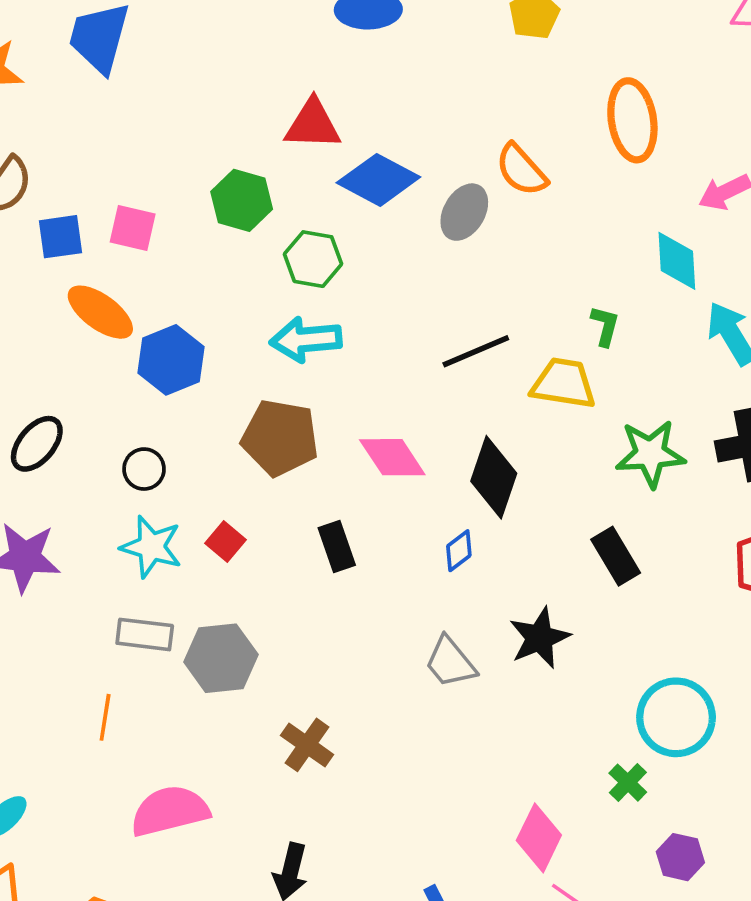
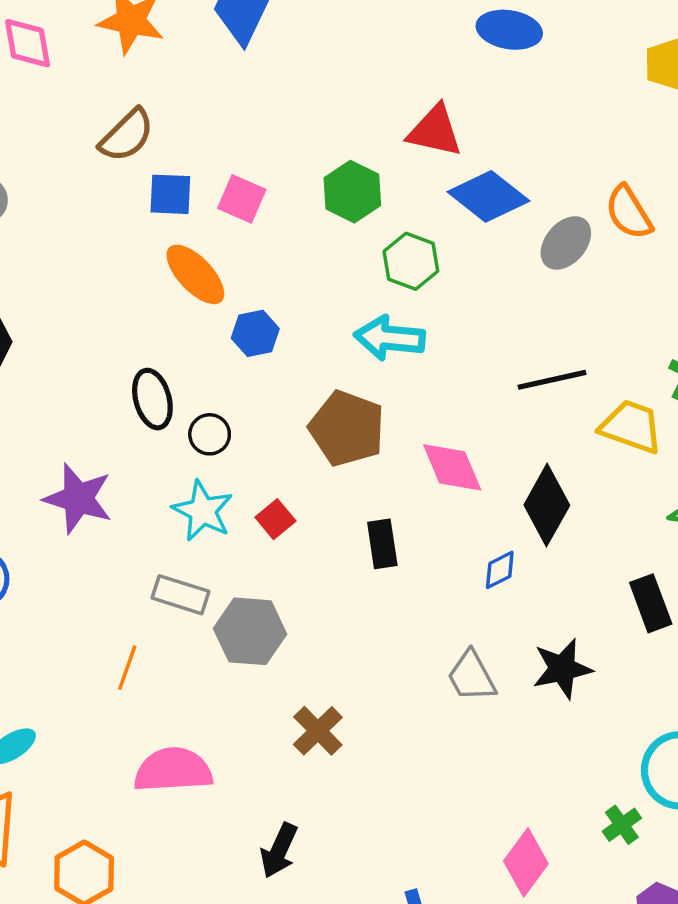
blue hexagon: (171, 360) -> (255, 333), size x0.7
black ellipse: (37, 444) -> (152, 399), moved, turned -66

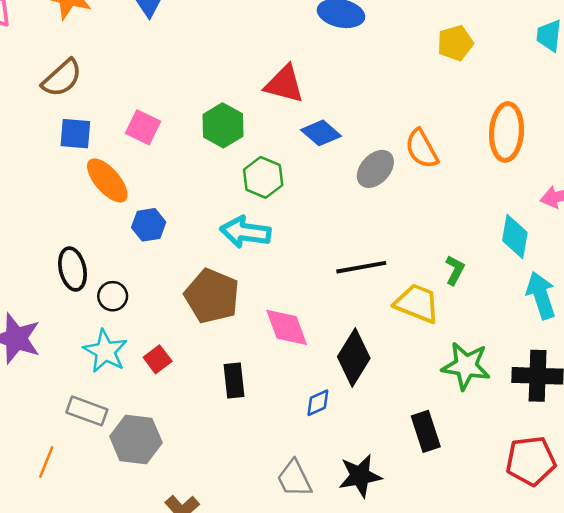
blue square: (170, 194) -> (75, 134), moved
blue diamond: (488, 196) -> (321, 133), size x0.7

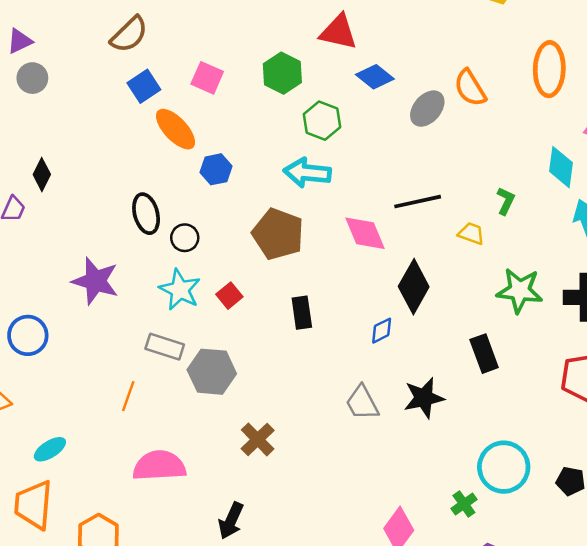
blue square: (75, 134) -> (144, 86), turned -36
yellow trapezoid: (417, 303) -> (471, 234), size x0.6
pink diamond: (287, 327) -> (365, 233), moved

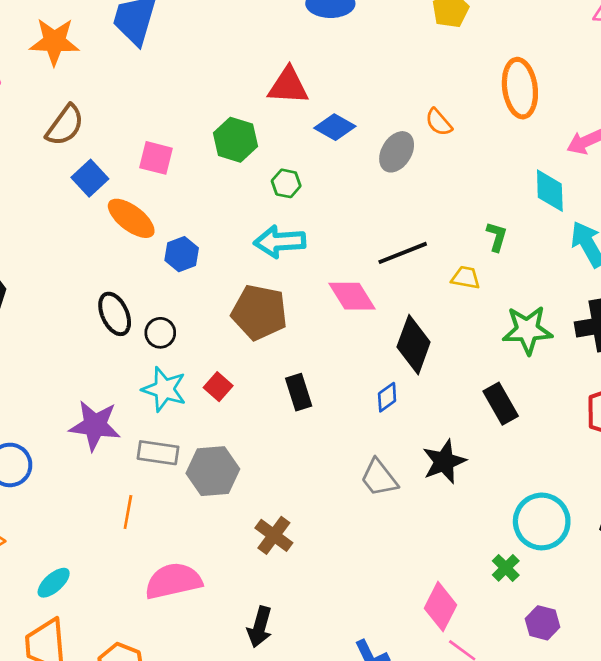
orange semicircle: (470, 88) -> (439, 122), size x0.7
green hexagon: (322, 121) -> (286, 183), size x0.7
purple star: (95, 281) -> (95, 425), moved

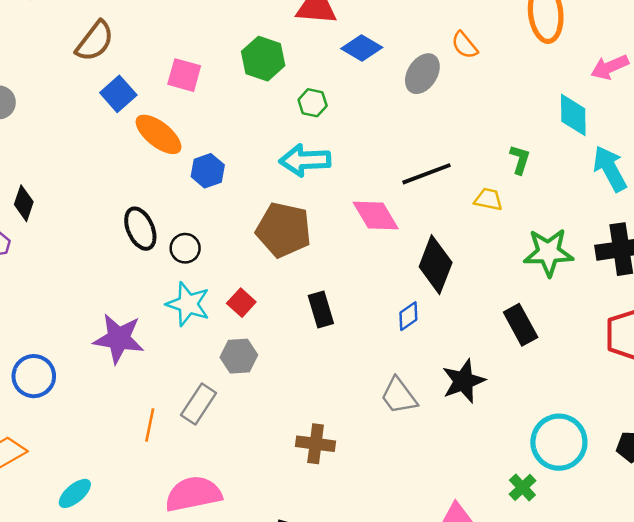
gray rectangle: (158, 453) -> (199, 404), moved, turned -66
gray hexagon: (213, 471) -> (239, 356), moved, size x0.7
brown cross: (274, 535) -> (316, 444), moved, turned -30

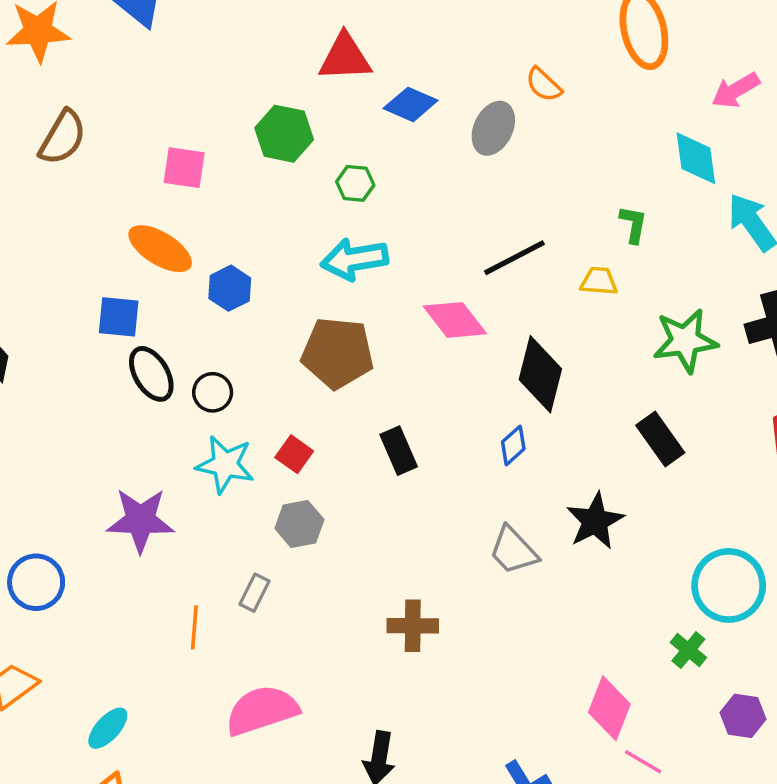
blue square: (118, 94) -> (119, 317), moved, turned -36
gray rectangle: (199, 404) -> (255, 593), size x0.7

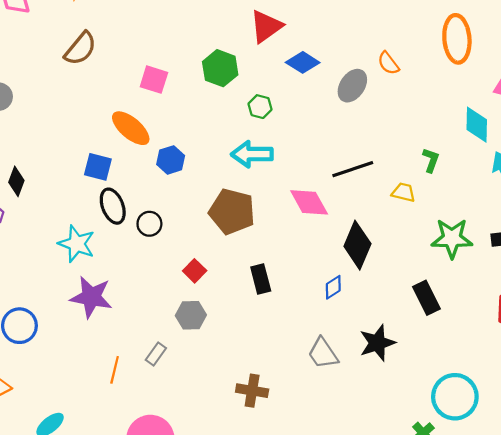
red triangle: (345, 57) -> (266, 26), turned -42
cyan star: (225, 464) -> (77, 244), moved

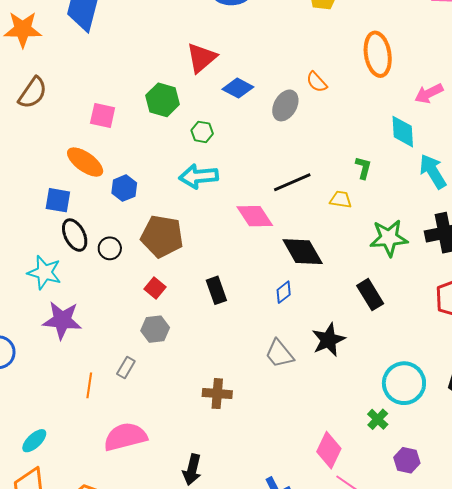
brown pentagon: (232, 211) -> (162, 236), moved
black diamond: (357, 245) -> (303, 252), turned -48

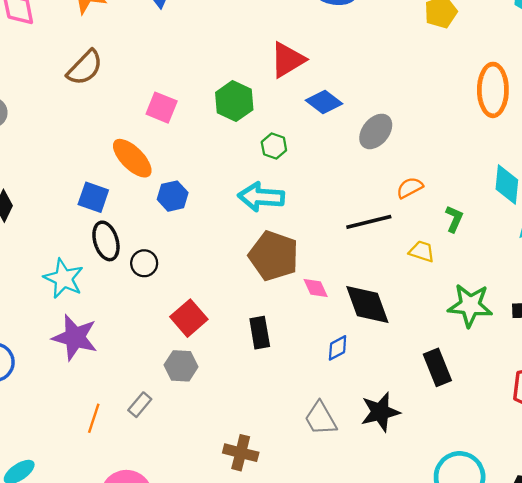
orange semicircle: (317, 82) -> (410, 188), moved, turned 95
pink diamond: (255, 216) -> (316, 288), moved, size x0.6
brown pentagon: (162, 236) -> (274, 256), moved
red square: (155, 288) -> (189, 318), size x1.4

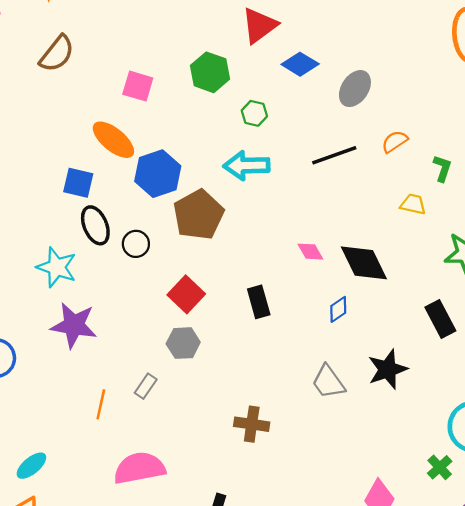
blue hexagon: (173, 196) -> (158, 174), size x1.5
black line: (369, 222) -> (334, 155), moved
brown pentagon: (274, 256) -> (198, 215), moved, turned 30

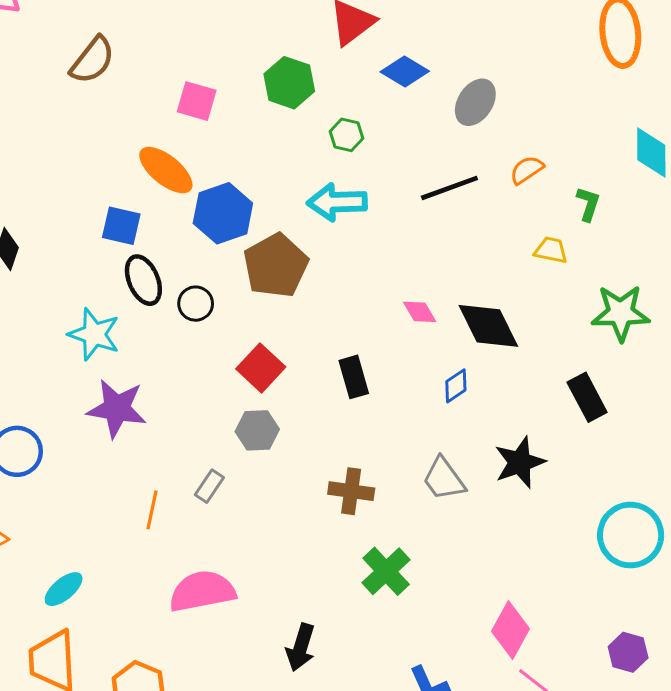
brown cross: (252, 424) -> (351, 491), moved
green cross: (440, 467) -> (386, 571), moved, size x1.5

